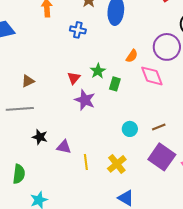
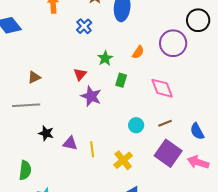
blue cross: (78, 30) -> (84, 26), turned 35
green star: (98, 71) -> (105, 58), moved
pink diamond: (152, 76) -> (162, 88), moved
yellow line: (86, 162) -> (92, 149), moved

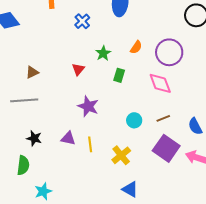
purple circle: (173, 43) -> (169, 52), moved
purple star: (91, 96) -> (88, 106), moved
black star: (46, 133) -> (34, 138), moved

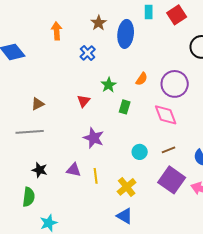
blue triangle: (130, 189) -> (125, 216), moved

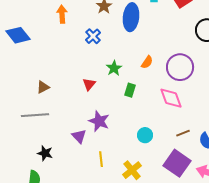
brown line: (169, 150) -> (183, 133), moved
purple triangle: (74, 170) -> (79, 136), moved, turned 35

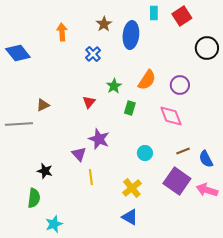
orange semicircle: (147, 62) -> (147, 80), size x1.5
purple circle: (180, 67) -> (180, 85), size x0.7
gray line: (35, 115) -> (19, 124), moved
yellow line: (101, 159) -> (91, 177), moved

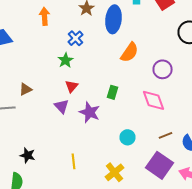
orange semicircle: (147, 80) -> (130, 52), moved
green star: (114, 86) -> (66, 60), moved
purple star: (99, 139) -> (90, 112), moved
purple triangle: (79, 154) -> (62, 106), moved

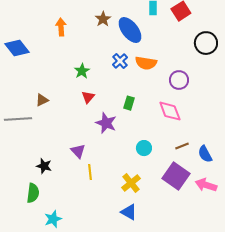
blue ellipse: (114, 19) -> (130, 30), turned -44
blue cross: (76, 38) -> (120, 61), moved
orange semicircle: (130, 52) -> (146, 63), turned 65
purple triangle: (62, 106) -> (78, 151), moved

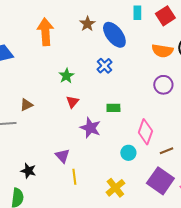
orange arrow: (61, 27) -> (45, 32), size x1.5
orange semicircle: (146, 63) -> (162, 51), moved
green rectangle: (129, 103) -> (113, 108), turned 72
pink diamond: (170, 111) -> (145, 132), moved, turned 40

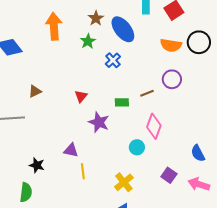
green star: (66, 76) -> (88, 41), moved
brown triangle: (26, 105) -> (35, 91), moved
brown line: (166, 151) -> (147, 93), moved
purple triangle: (62, 156) -> (71, 150), turned -35
purple square: (160, 181) -> (169, 175), size x0.6

